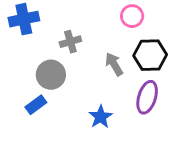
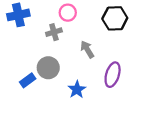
pink circle: (132, 16) -> (68, 13), moved
black hexagon: (150, 55) -> (115, 18), moved
gray circle: (51, 75) -> (48, 68), moved

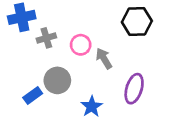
pink circle: (68, 13) -> (81, 45), moved
gray cross: (54, 32) -> (46, 38), moved

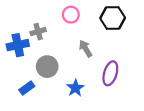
blue cross: (22, 17) -> (18, 45), moved
pink circle: (81, 45) -> (71, 15), moved
blue rectangle: (33, 95) -> (27, 88), moved

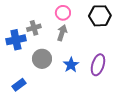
gray arrow: (86, 48) -> (62, 33), moved, turned 49
blue rectangle: (27, 88) -> (19, 85), moved
blue star: (75, 88) -> (71, 65), moved

